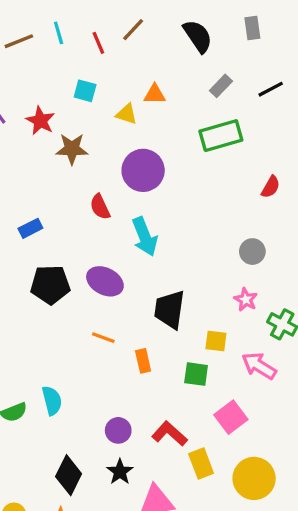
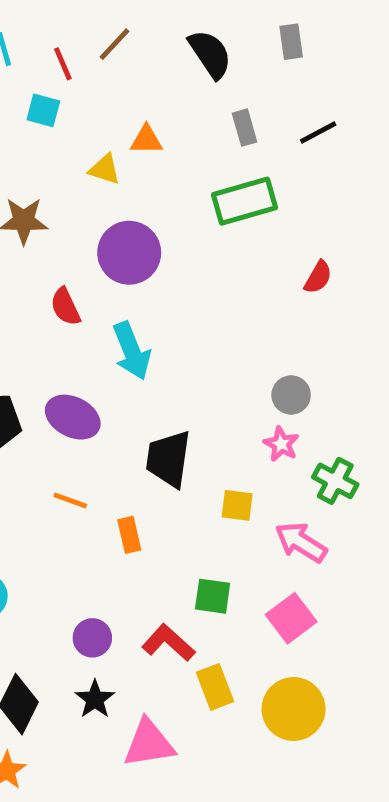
gray rectangle: (221, 86) -> (244, 128), turned -60
cyan square: (85, 91) -> (43, 110), moved
gray circle: (252, 252) -> (291, 395), moved
green square: (196, 374) -> (213, 596), moved
pink square: (231, 417) -> (291, 618), moved

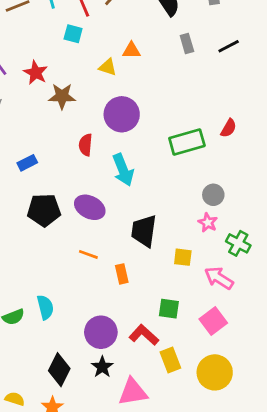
green rectangle: (244, 201) -> (187, 142), moved
red semicircle: (65, 307) -> (86, 145), turned 30
purple circle: (92, 638) -> (101, 332), size x1.5

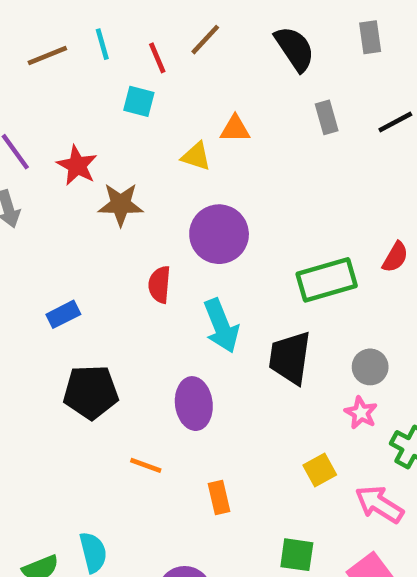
purple ellipse: (90, 207) -> (194, 404), moved, turned 56
black trapezoid: (144, 231) -> (290, 358), moved
orange line: (88, 254) -> (146, 465), moved
yellow square: (183, 257) -> (320, 470), turned -36

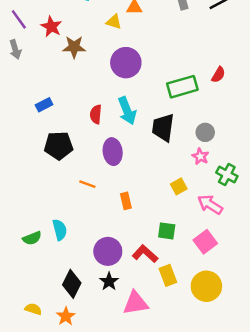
red semicircle: (159, 285) -> (96, 114), moved

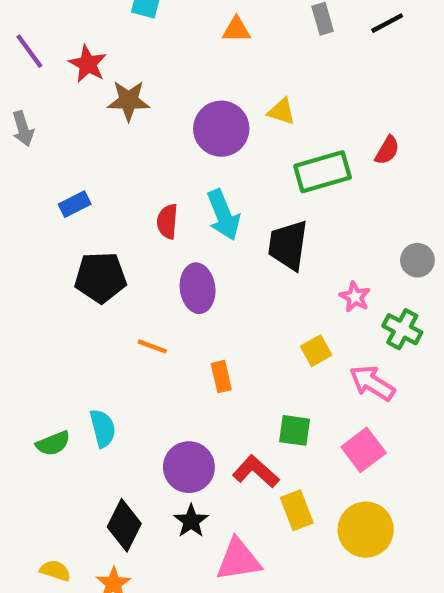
yellow triangle: (114, 22) -> (282, 111), moved
gray arrow: (15, 49) -> (23, 129), moved
gray circle: (205, 132) -> (417, 260), moved

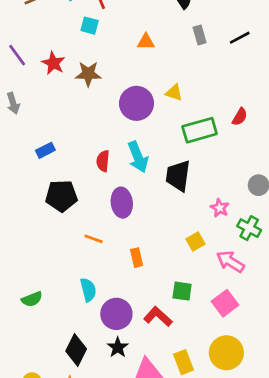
brown star: (129, 101) -> (88, 74), moved
cyan semicircle: (103, 428) -> (88, 290), moved
yellow rectangle: (297, 510) -> (183, 362), moved

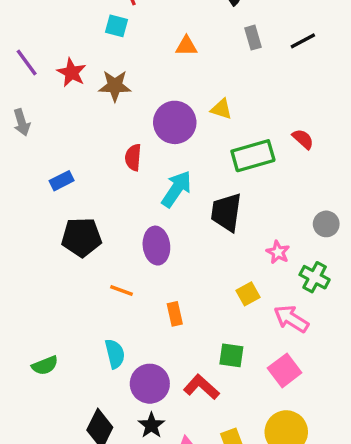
red semicircle: (240, 117) -> (303, 139), turned -78
cyan arrow: (138, 157) -> (176, 189), turned -124
red semicircle: (103, 161) -> (133, 157), moved

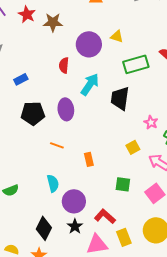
purple ellipse: (156, 246) -> (66, 109), moved
red L-shape: (201, 387) -> (105, 216), moved

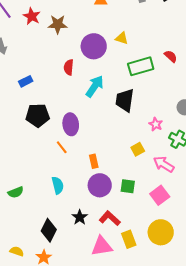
purple ellipse: (66, 109) -> (71, 124), moved
orange line: (57, 145) -> (62, 147), turned 32
purple circle: (74, 201) -> (100, 185), moved
black star: (75, 226) -> (80, 217), moved

